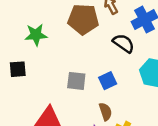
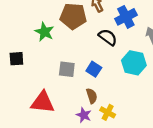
green star: (36, 35) -> (44, 32), moved, turned 30
blue square: (108, 81) -> (94, 69), turned -32

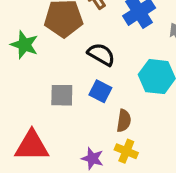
black semicircle: (108, 37) -> (101, 54), moved
brown semicircle: (92, 96) -> (124, 121), moved, turned 32

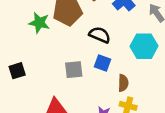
green star: (24, 45) -> (39, 23), moved

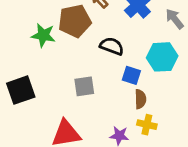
blue square: (103, 63) -> (131, 75), moved
black square: (17, 71) -> (21, 90), size x1.5

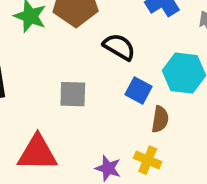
brown semicircle: (140, 99) -> (160, 119), moved

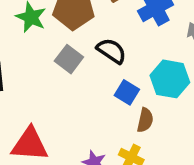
gray square: (73, 94) -> (69, 59), moved, turned 32

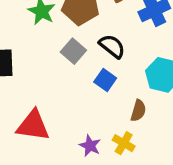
blue square: (127, 92) -> (105, 80), moved

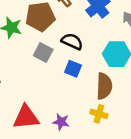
brown semicircle: (138, 111) -> (104, 86), size x1.5
purple star: (90, 146) -> (61, 122), moved

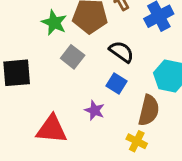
gray square: (43, 52) -> (73, 57), moved
purple star: (61, 122) -> (95, 110), moved

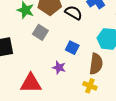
black semicircle: (121, 52) -> (73, 13), moved

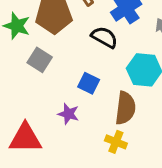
black semicircle: (73, 13) -> (104, 37), moved

